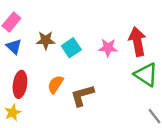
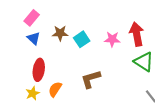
orange semicircle: (55, 84) -> (55, 89), moved

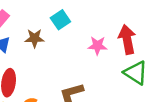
cyan square: (82, 39) -> (60, 20), moved

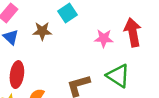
green triangle: (136, 73) -> (118, 76), moved

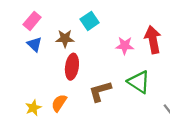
red ellipse: (17, 75) -> (72, 67), moved

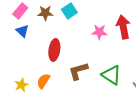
brown star: (65, 38) -> (45, 13), moved
green triangle: (139, 82) -> (111, 75), moved

